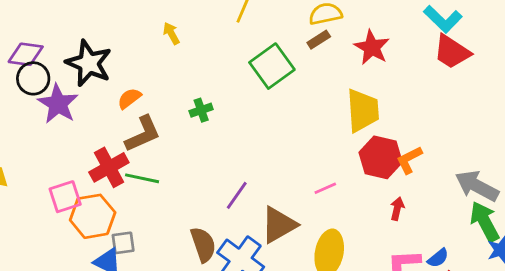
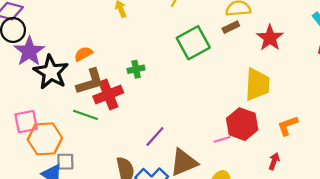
black star: (89, 63) -> (51, 72), moved
red hexagon: (381, 157) -> (242, 124), moved
red cross: (109, 167) -> (108, 95), moved

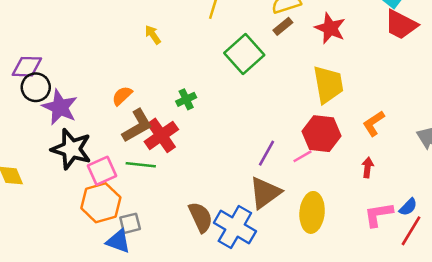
black star: (51, 72) -> (71, 149), moved
pink square: (26, 122) -> (102, 171), moved
purple line: (155, 136) -> (267, 153), moved

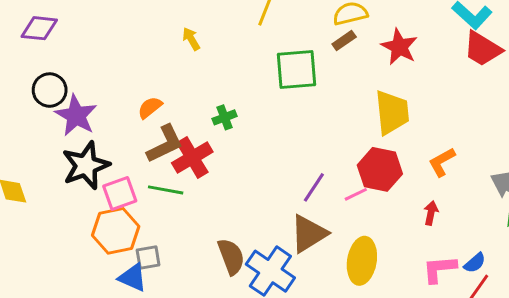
green square: (244, 54) -> (296, 69), turned 33
purple diamond: (27, 67) -> (39, 28), moved
black star: (71, 149) -> (86, 165), turned 30

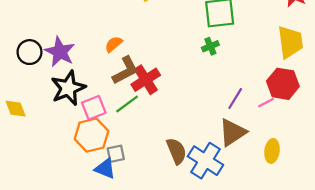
black circle: (50, 90) -> (29, 52), moved
green cross: (225, 117) -> (210, 46), moved
green line: (166, 190) -> (127, 104), turned -45
yellow ellipse: (362, 261) -> (272, 151), size x0.7

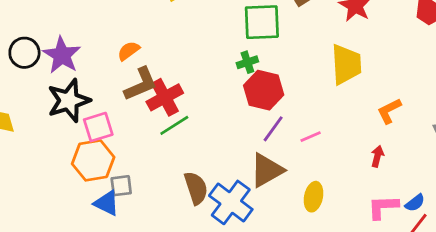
red hexagon: (283, 84) -> (264, 90), moved
green line: (127, 104) -> (174, 125), moved

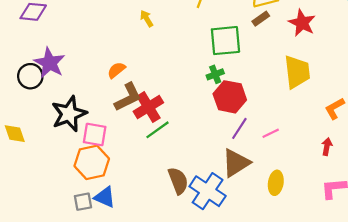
purple star: (62, 55) -> (49, 63), moved
pink square: (98, 127) -> (95, 135), turned 30
gray square: (121, 186) -> (83, 202), moved

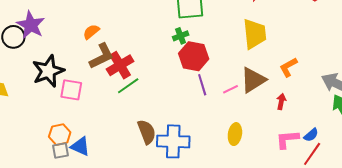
purple line: (239, 128) -> (202, 85), turned -50
orange hexagon: (92, 162) -> (60, 135), moved, size x0.7
brown triangle: (236, 163) -> (253, 80), moved
blue cross: (208, 191) -> (173, 141), turned -32

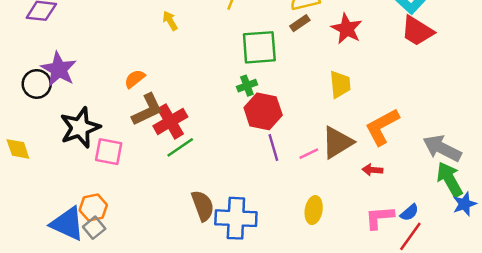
yellow trapezoid: (255, 34) -> (340, 84), size x0.7
orange L-shape: (288, 67) -> (382, 127), size x1.5
red arrow: (281, 102) -> (372, 170), turned -98
blue triangle: (80, 146) -> (67, 224), moved, size x1.4
gray square: (61, 151) -> (94, 228), turned -30

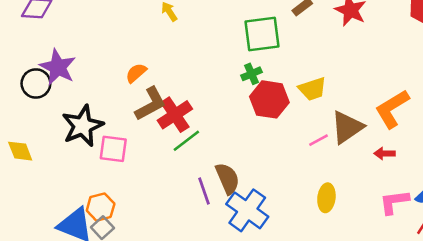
yellow trapezoid: (340, 84) -> (312, 89), moved, turned 80
purple line: (273, 147) -> (204, 191), moved
brown semicircle: (203, 206) -> (227, 178), moved
blue cross: (236, 218) -> (247, 210), turned 36

